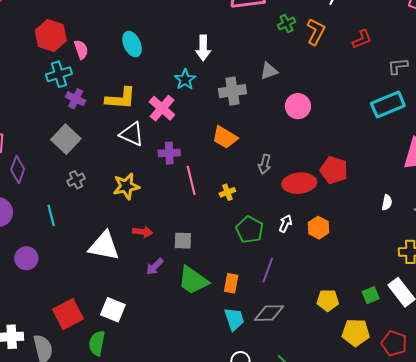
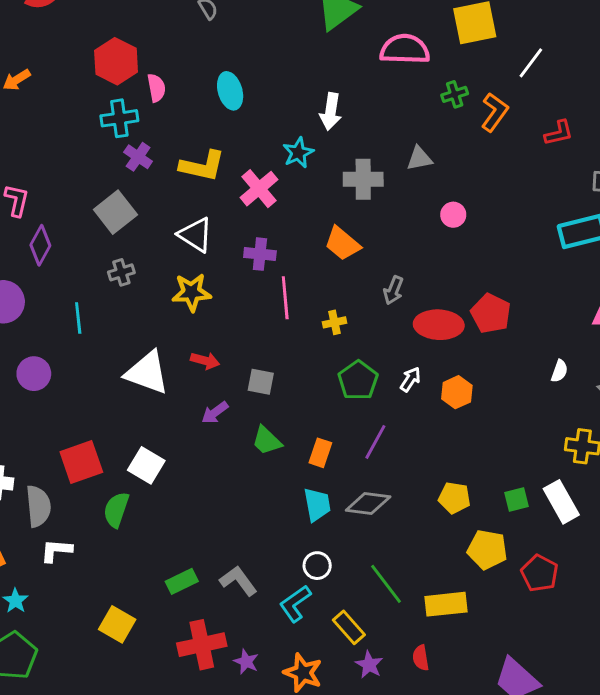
pink circle: (298, 106) -> (453, 215), size x0.7
white triangle: (132, 134) -> (195, 235), moved
green trapezoid: (193, 280) -> (267, 441), size x0.7

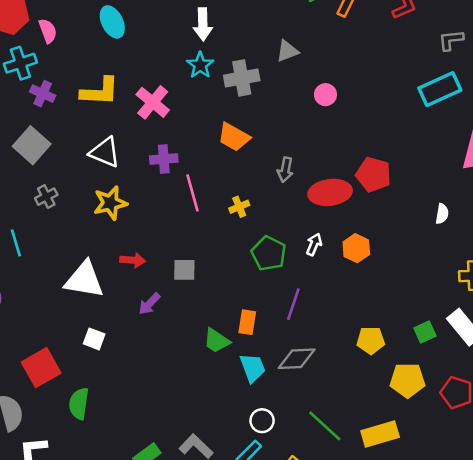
cyan star: (298, 153) -> (200, 65), moved
green trapezoid: (267, 441) -> (217, 341), moved
white square: (146, 465) -> (94, 339), moved, size x0.7

